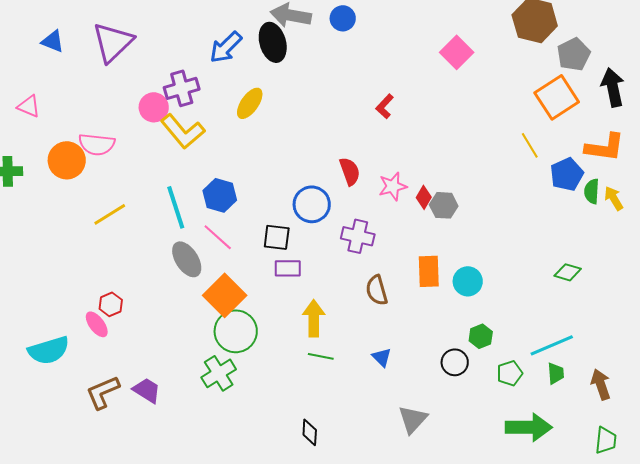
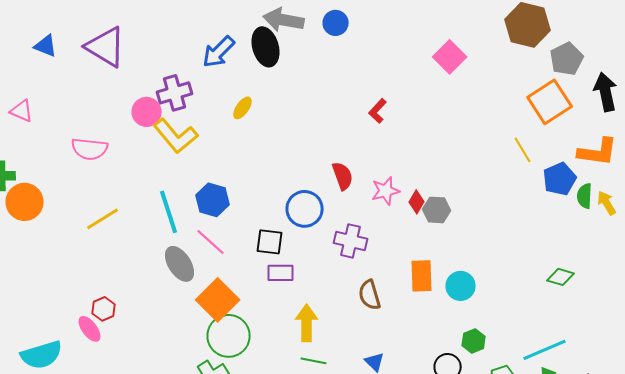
purple triangle: (113, 42) -> (106, 47), turned -45
yellow ellipse: (250, 103) -> (243, 108), size x0.7
orange circle: (67, 160) -> (25, 202), moved

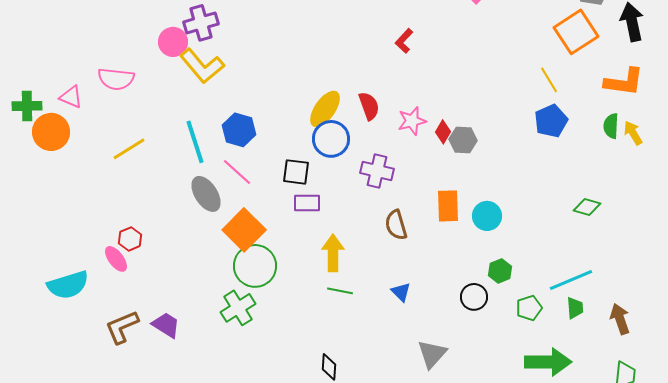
yellow ellipse: (243, 108) -> (325, 109), moved, size x1.6
pink triangle: (22, 111) -> (71, 97), moved
blue pentagon: (560, 179) -> (551, 121), moved

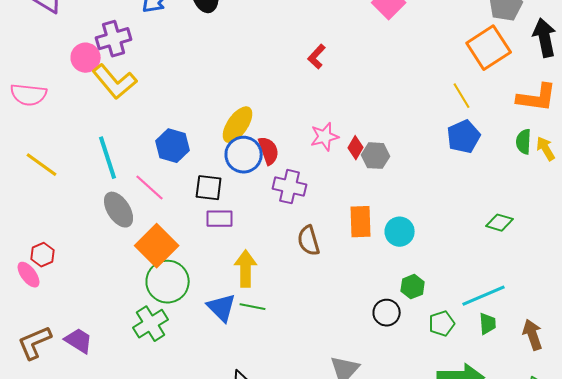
red semicircle: (369, 106) -> (269, 151), moved
blue hexagon: (239, 130) -> (173, 146), moved
yellow line: (129, 149) -> (42, 165), turned 68
blue triangle: (401, 292) -> (222, 308), moved, size x1.5

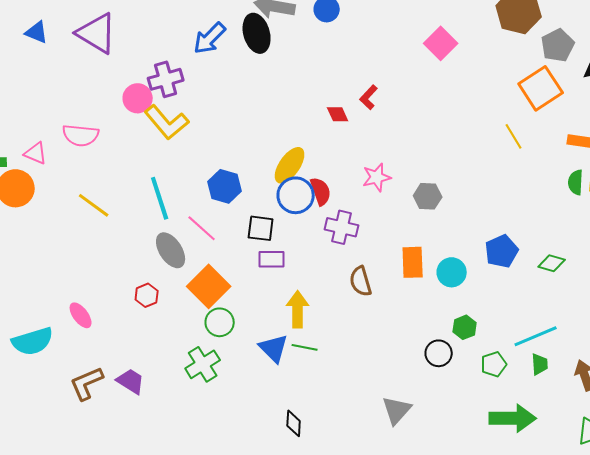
blue pentagon: (464, 137) -> (502, 251), moved
red diamond: (356, 148) -> (338, 114), moved, turned -55
red hexagon: (43, 255) -> (147, 295), moved
green circle: (168, 282) -> (220, 322), size x0.7

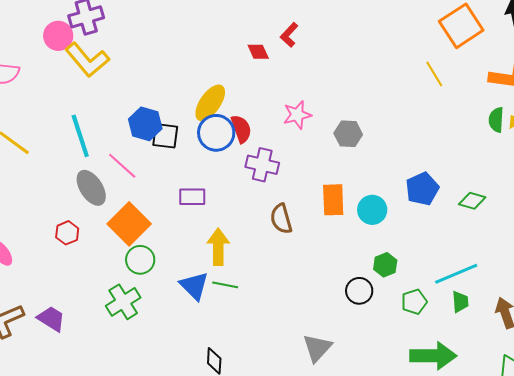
black square: (261, 228) -> (165, 136), moved

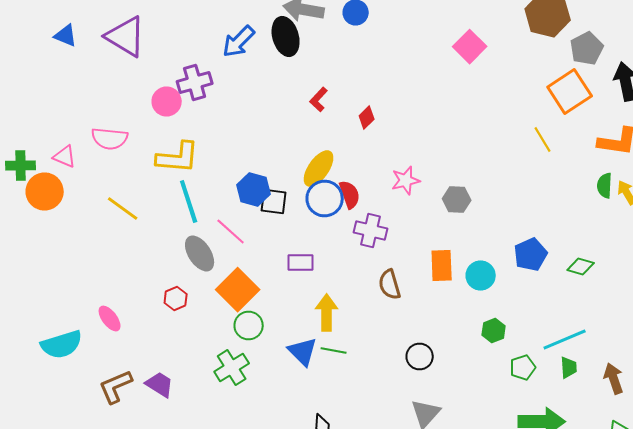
red L-shape: (289, 35) -> (319, 100), moved
red diamond: (258, 52) -> (367, 118), turned 70
yellow L-shape: (87, 60) -> (178, 158), moved, turned -45
black circle: (359, 291) -> (420, 356), moved

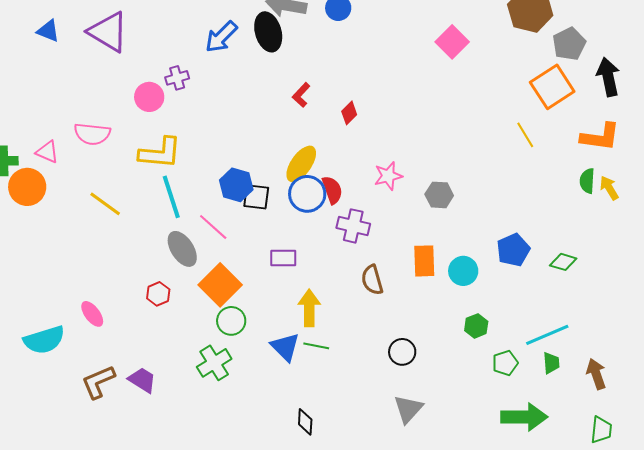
purple cross: (195, 82) -> (177, 78), size x0.7

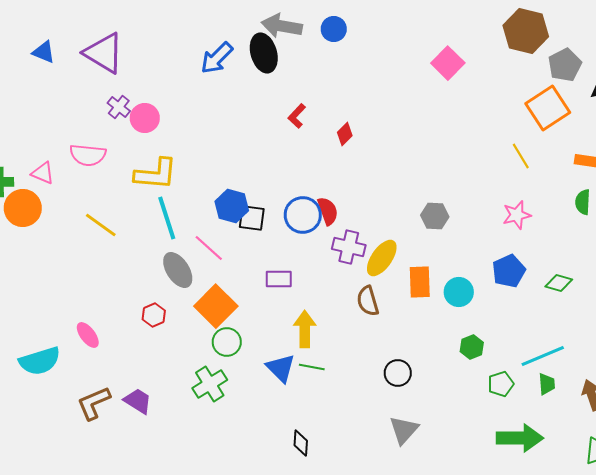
purple cross: (177, 78) -> (119, 107), moved, turned -35
yellow ellipse: (301, 164) -> (382, 258), moved
pink star: (388, 176) -> (517, 215), moved

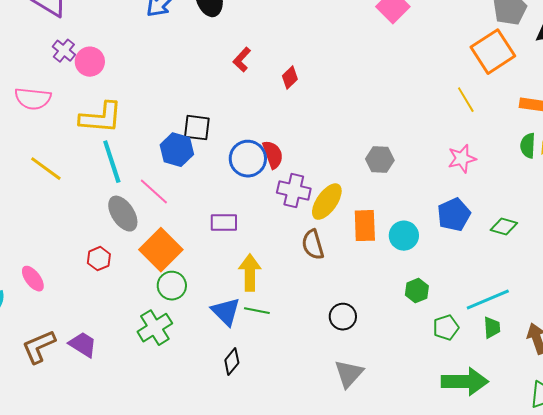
black square: (252, 218) -> (197, 128), moved
black diamond: (301, 443) -> (232, 362), moved, turned 36

